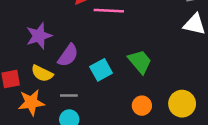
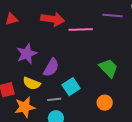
cyan square: (101, 70) -> (71, 87), moved
orange circle: (142, 106) -> (105, 103), moved

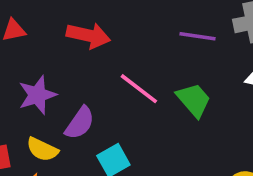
pink line: (81, 30) -> (139, 89), moved, turned 35
green trapezoid: (108, 68) -> (194, 100), moved

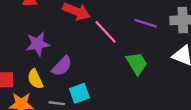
pink line: (139, 89) -> (106, 32), moved
yellow semicircle: (42, 149) -> (35, 79), turned 30

